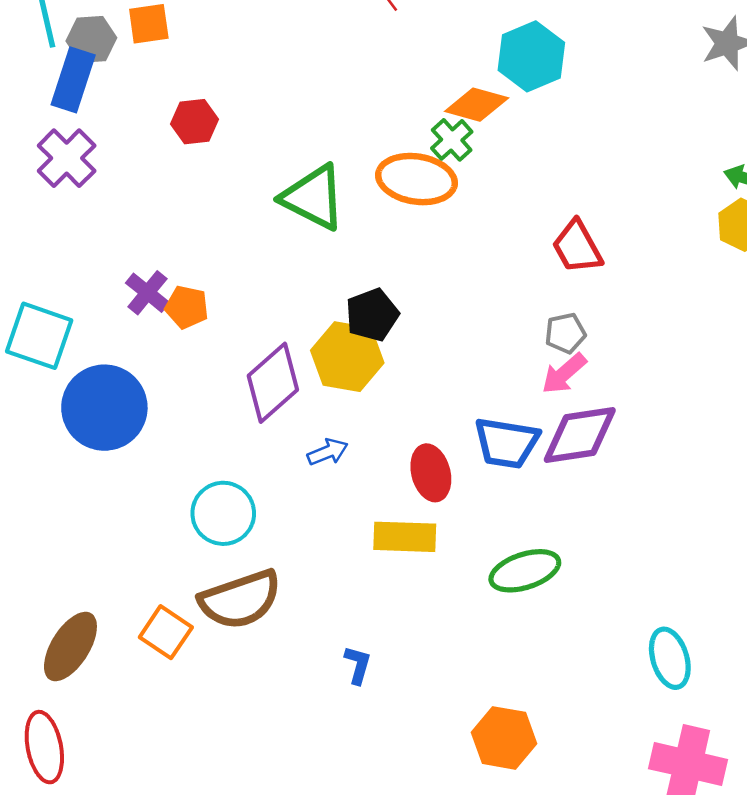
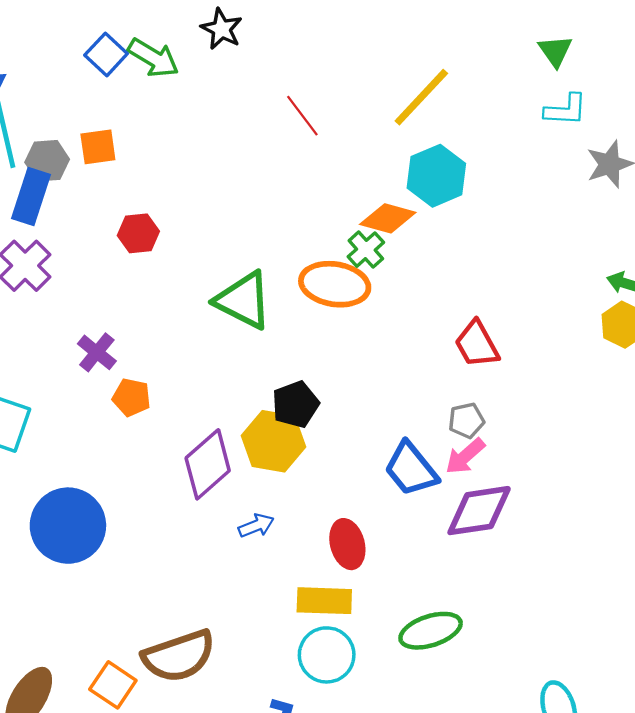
purple cross: (148, 293) -> (97, 352), moved
blue circle: (104, 408) -> (68, 526), moved
blue trapezoid: (507, 443) -> (411, 469), moved, turned 42
cyan circle: (223, 513) -> (327, 655), moved

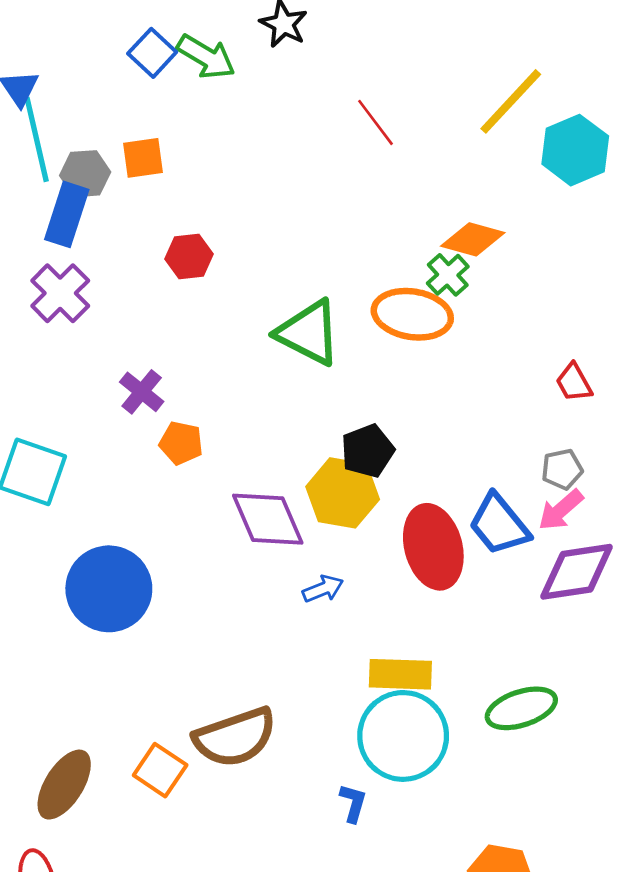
cyan hexagon: (436, 176) -> (575, 150), moved
red trapezoid: (477, 344) -> (574, 383), size x0.7
purple diamond: (208, 464) -> (268, 519), turned -72
red ellipse: (347, 544) -> (433, 547), moved, size x1.5
cyan circle: (327, 655) -> (403, 736), size x1.4

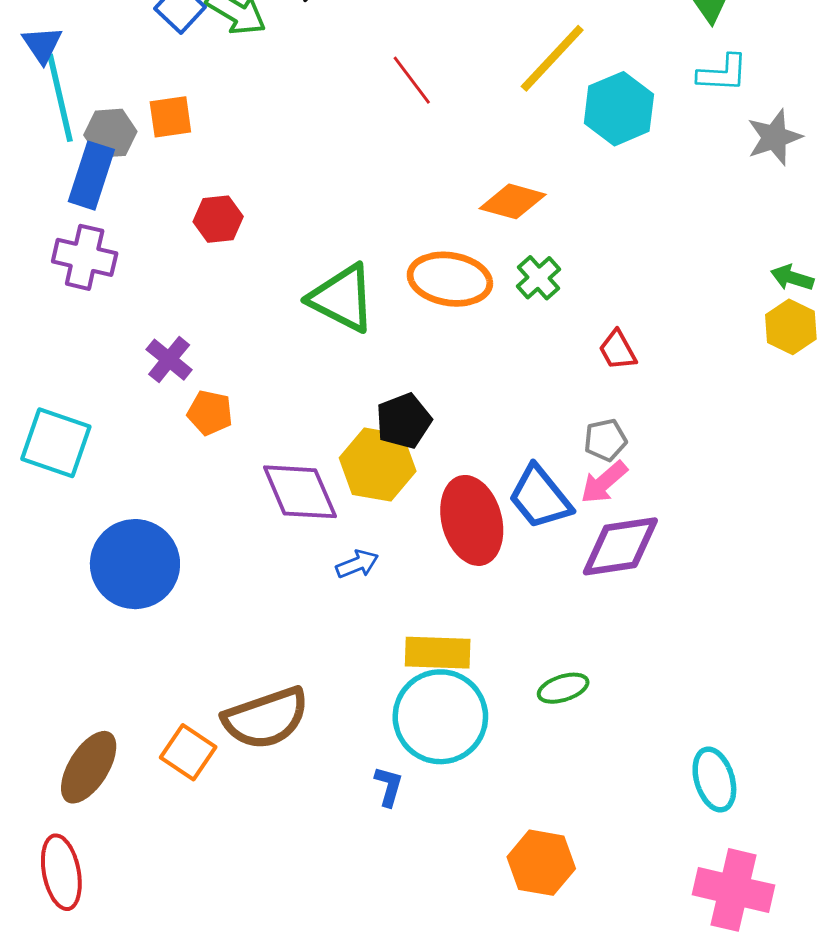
green cross: (448, 275) -> (539, 278), moved
purple cross: (60, 293) -> (85, 257), turned -32
green ellipse: (521, 708) -> (563, 688), size x0.7

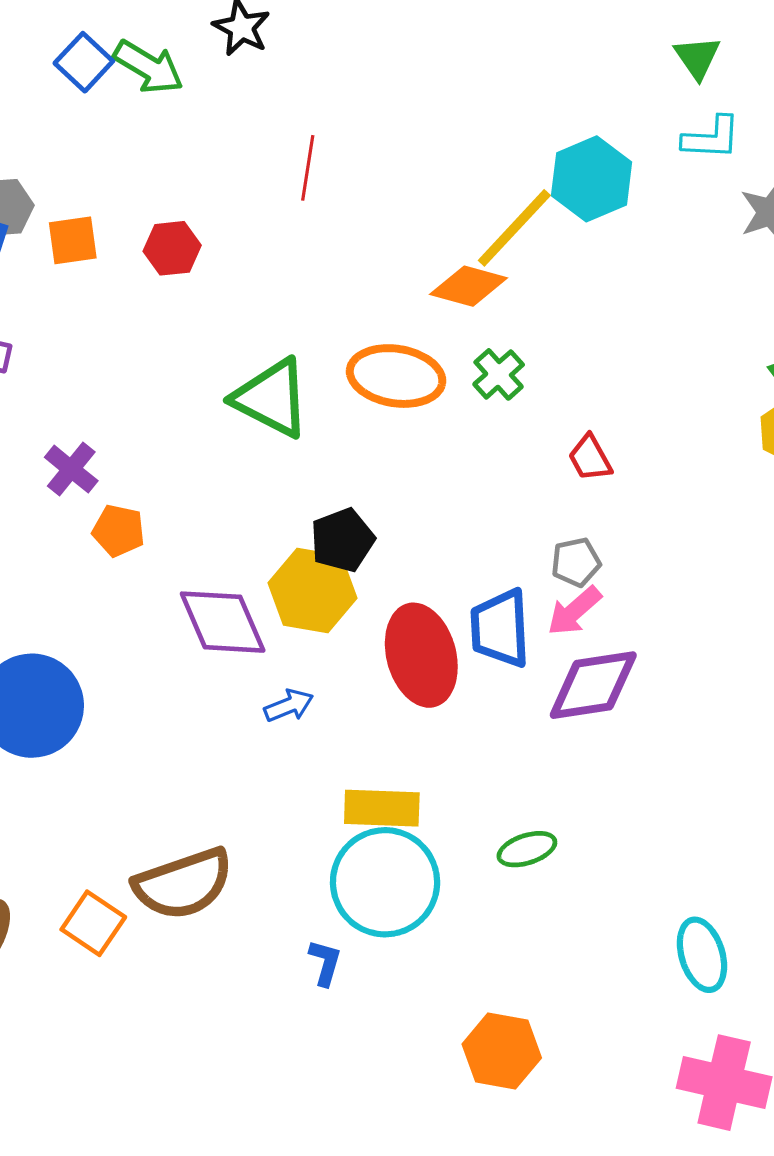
yellow line: (552, 58) -> (514, 228), moved
red line: (412, 80) -> (308, 168), moved, turned 46
orange square: (170, 117) -> (73, 240), moved
red hexagon: (218, 219) -> (172, 248), moved
blue trapezoid: (540, 497) -> (500, 628), turned 36

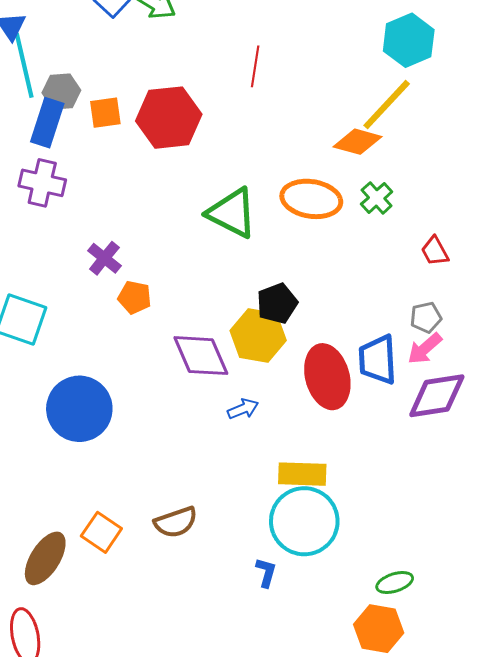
cyan hexagon: (592, 179) -> (409, 40), moved
red hexagon: (172, 248) -> (169, 118), size x1.8
green ellipse: (527, 849) -> (395, 583), moved
brown semicircle: (183, 884) -> (176, 522), size x0.7
orange square: (93, 923) -> (101, 532), moved

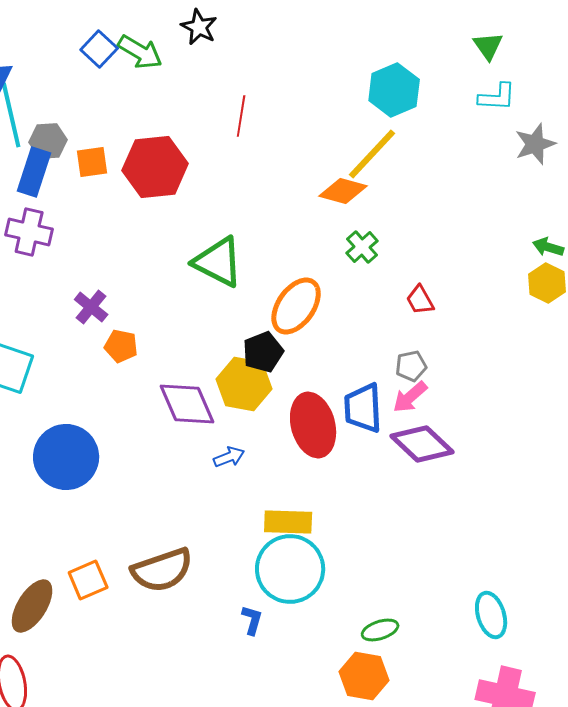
orange ellipse: (311, 199) -> (296, 306), moved, turned -64
purple diamond: (437, 396) -> (422, 444), turned 52
brown semicircle: (176, 522) -> (162, 570), size x1.4
orange square: (101, 532) -> (88, 580), turned 33

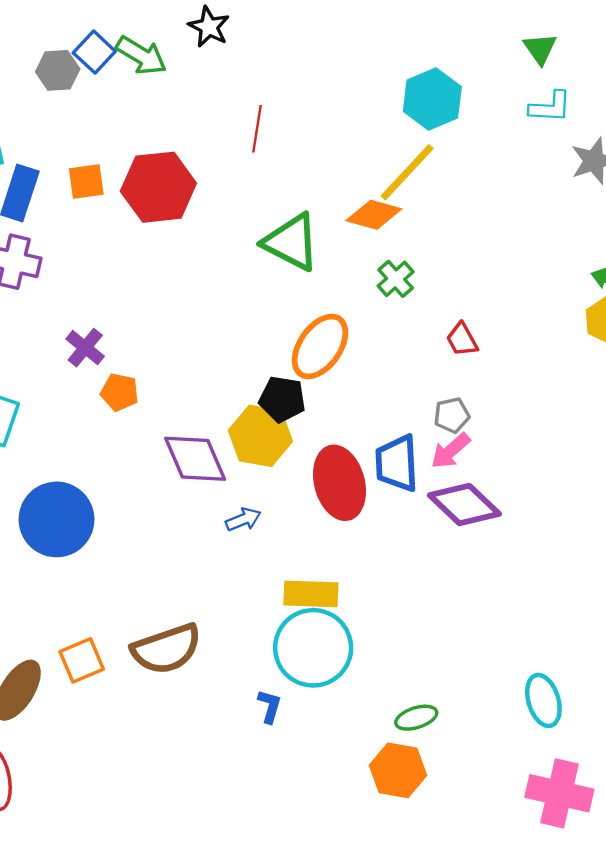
gray hexagon: (48, 141) -> (58, 70), moved
green triangle: (218, 262) -> (291, 242), moved
black pentagon: (263, 352) -> (282, 399), turned 30

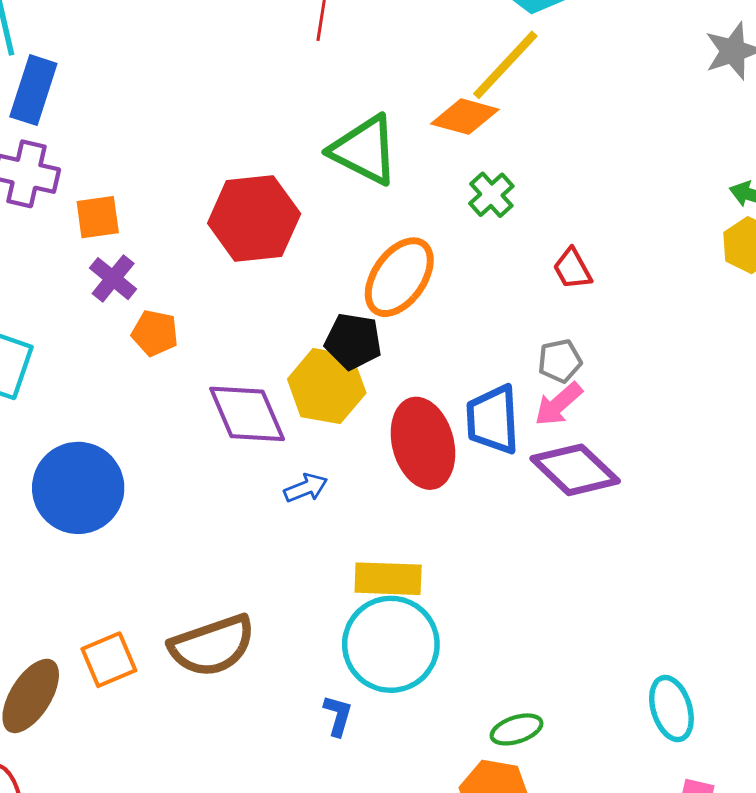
orange square: (86, 181) -> (98, 217), moved
red hexagon: (158, 187) -> (254, 218), moved

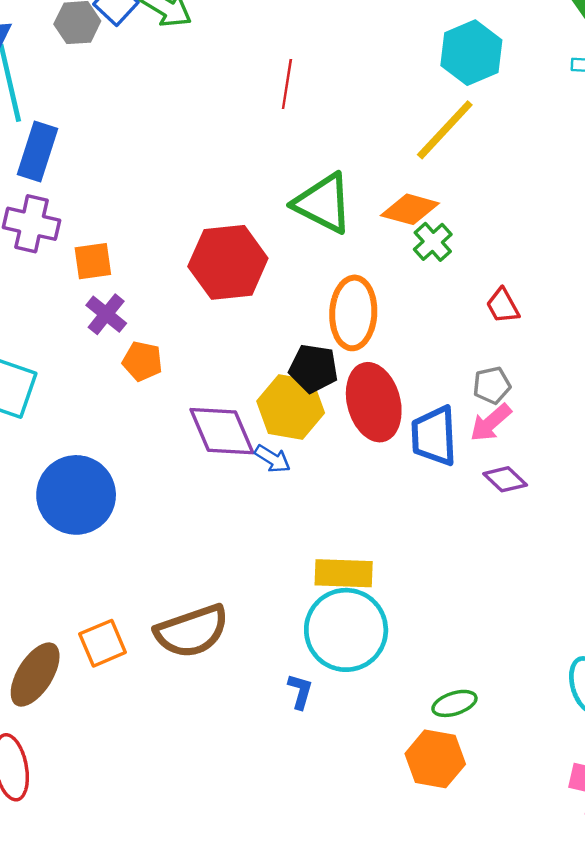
orange diamond: (465, 117) -> (410, 209), moved
orange ellipse: (399, 277) -> (353, 313), turned -32
red ellipse: (423, 443) -> (374, 402), moved
purple diamond: (575, 470) -> (505, 479), size x0.6
blue arrow: (306, 488) -> (273, 459), moved, turned 54

